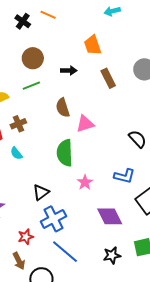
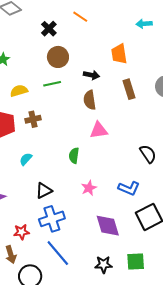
black cross: (23, 21) -> (49, 29), moved
brown semicircle: (63, 108) -> (90, 100), moved
cyan semicircle: (16, 153) -> (26, 159), moved, turned 72
green semicircle: (65, 153) -> (74, 156), size x0.6

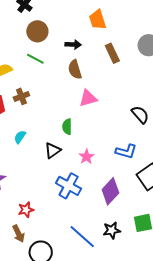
green line: (52, 84) -> (35, 59), turned 48
black triangle: (44, 191) -> (53, 150), moved
blue cross: (52, 219) -> (69, 186), moved, turned -35
purple diamond: (108, 226) -> (110, 191), turned 68
blue line: (58, 253) -> (82, 237), moved

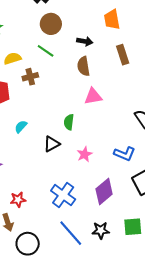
brown cross: (21, 96) -> (30, 77), moved
blue cross: (69, 186) -> (63, 195), moved

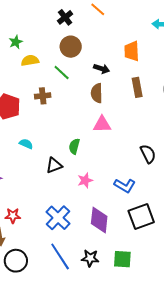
yellow semicircle: (13, 59) -> (30, 60), moved
cyan semicircle: (21, 127) -> (26, 144), turned 64
purple diamond: (104, 191) -> (99, 220), turned -52

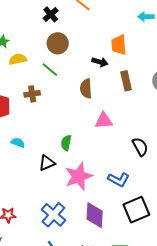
black arrow: (102, 69) -> (100, 62), moved
pink triangle: (102, 124) -> (104, 121), moved
pink star: (85, 180) -> (79, 176), size x1.8

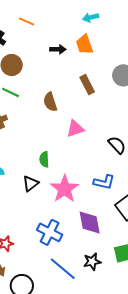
orange trapezoid: (119, 45) -> (84, 45), moved
black arrow: (100, 62) -> (58, 49), moved

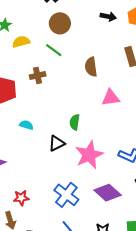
purple diamond: (90, 223) -> (108, 193), turned -48

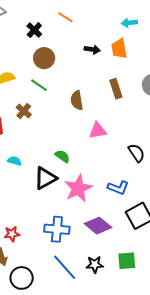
brown cross: (38, 75) -> (24, 111), turned -35
green semicircle: (75, 122) -> (62, 156), turned 119
black triangle: (57, 143) -> (45, 178), size x1.4
blue cross: (66, 195) -> (57, 229), turned -30

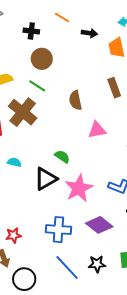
black cross: (34, 30) -> (31, 31), turned -35
black arrow: (92, 49) -> (89, 33), moved
brown cross: (24, 111) -> (23, 112), size x1.8

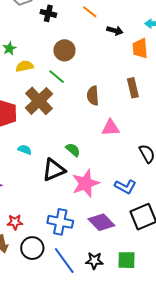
black cross: (31, 31) -> (48, 13), moved
black circle: (24, 279) -> (32, 248), moved

